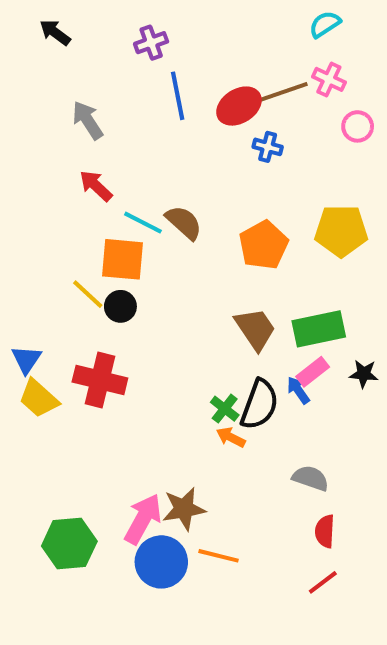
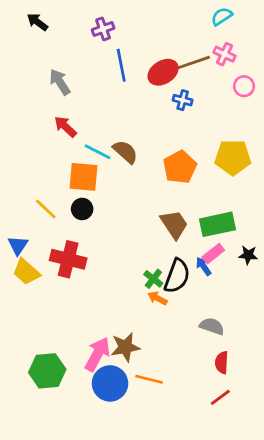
yellow line: (88, 294) -> (46, 209), moved

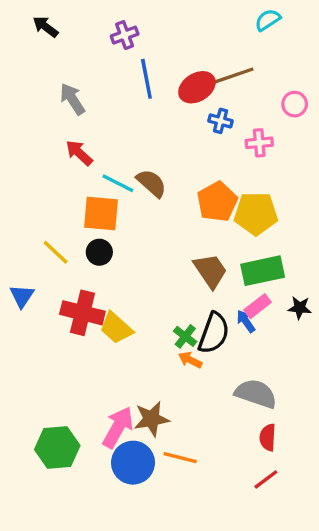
pink cross: (224, 54) -> (259, 143), moved, turned -30
yellow pentagon: (233, 157) -> (256, 213), moved
yellow trapezoid: (26, 272) -> (116, 328), moved
gray semicircle: (212, 326) -> (256, 394), size x1.4

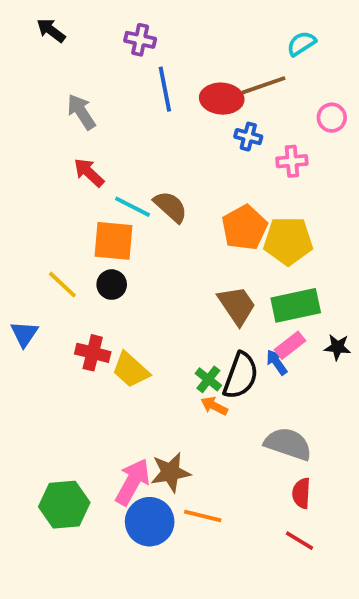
cyan semicircle: (268, 20) -> (301, 44), moved
purple cross: (125, 35) -> (140, 40), turned 32
red ellipse: (197, 87) -> (222, 99), turned 36
red cross: (82, 313) -> (93, 353), size x0.7
red line: (266, 479) -> (300, 541), turned 68

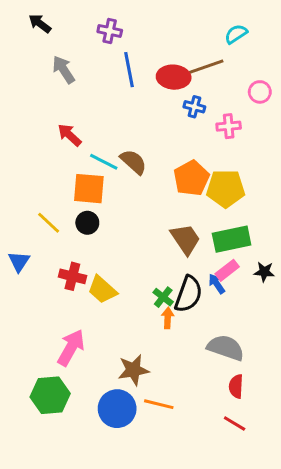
gray arrow: (81, 112) -> (64, 70), moved
orange arrow: (214, 406) -> (168, 318), turned 66
pink arrow: (133, 482) -> (71, 348), moved

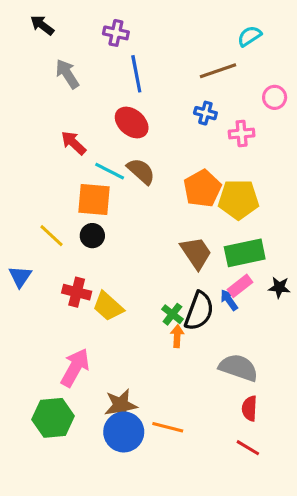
red ellipse: (174, 77) -> (132, 123), moved, turned 36
brown star: (133, 370) -> (121, 405), moved

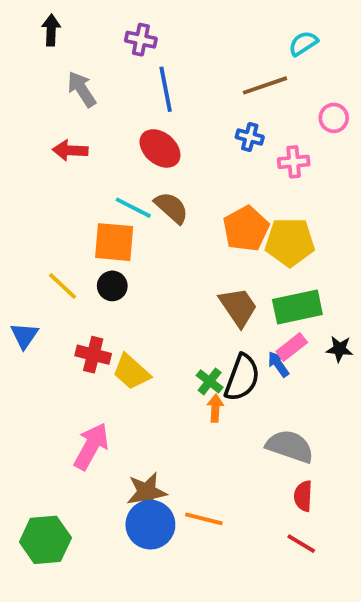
black arrow: (42, 25) -> (51, 30), turned 55
red arrow: (73, 143) -> (70, 150), moved, turned -40
green hexagon: (53, 418) -> (45, 540), moved

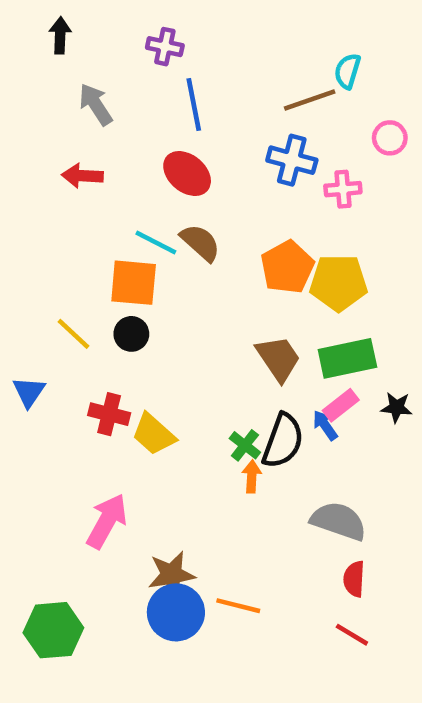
cyan semicircle: (303, 43) -> (347, 71), moved, turned -40
blue cross: (250, 137) -> (292, 160), size x1.5

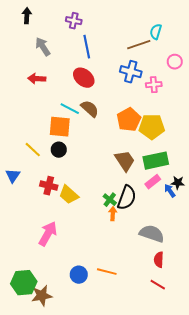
blue arrow: (325, 425) -> (170, 191), moved
brown star: (171, 575) -> (42, 296), moved
blue circle: (176, 612) -> (79, 275), size x0.7

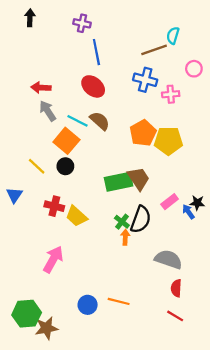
gray arrow: (43, 47) -> (48, 111), moved
orange square: (60, 127) -> (66, 141), turned 35
green rectangle: (156, 161) -> (119, 182), moved

